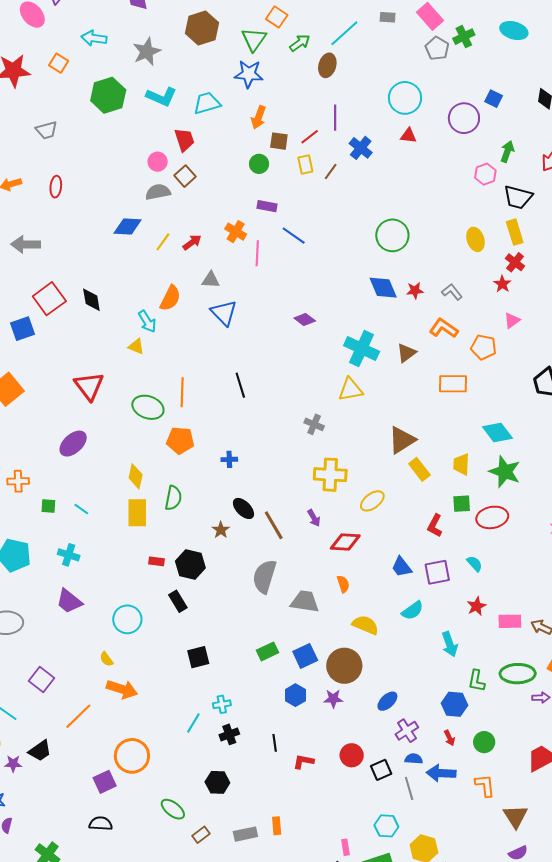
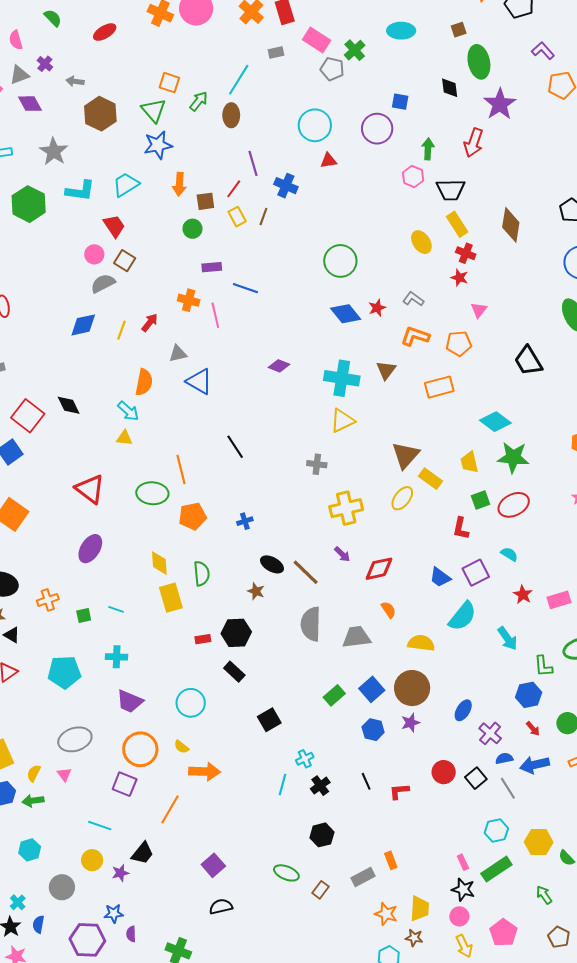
yellow ellipse: (372, 501) -> (402, 498), moved
cyan semicircle: (412, 611) -> (462, 616), size x1.4
orange circle: (132, 756) -> (140, 749), moved

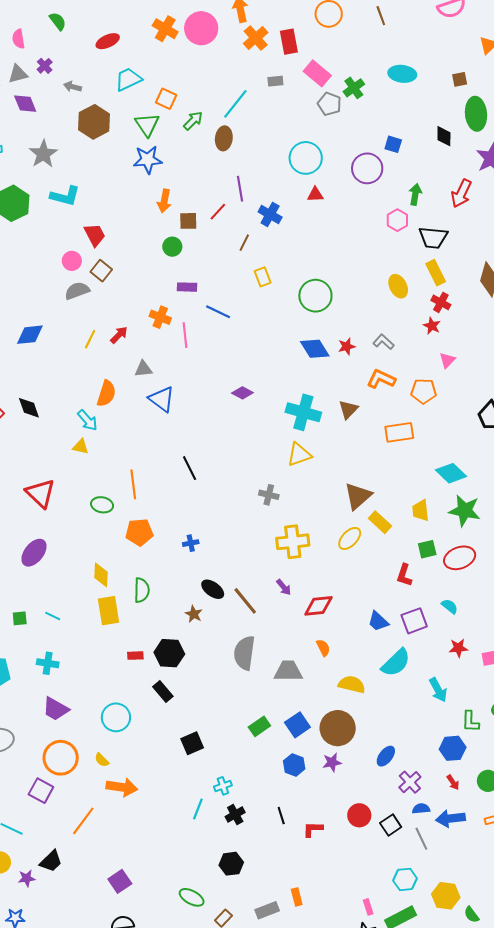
cyan trapezoid: (126, 185) -> (128, 79), moved
yellow rectangle: (237, 217) -> (263, 277), moved
blue diamond: (83, 325) -> (30, 335), moved
green ellipse: (152, 493) -> (102, 505), size x0.7
red star: (523, 595) -> (458, 648), turned 30

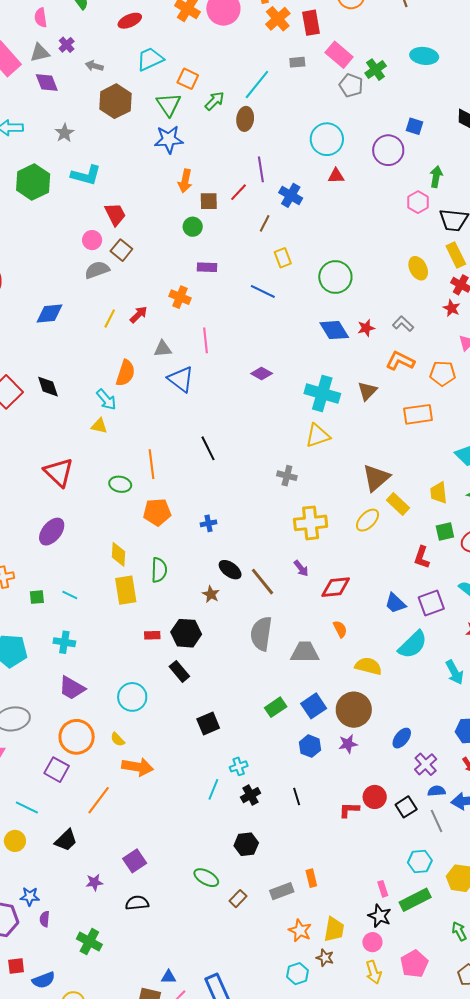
gray star: (43, 154) -> (64, 133), size x0.7
blue line: (218, 312) -> (263, 291), moved
pink line: (185, 335) -> (205, 340), moved
red L-shape: (313, 829) -> (349, 810), moved
purple star: (27, 878) -> (94, 882), moved

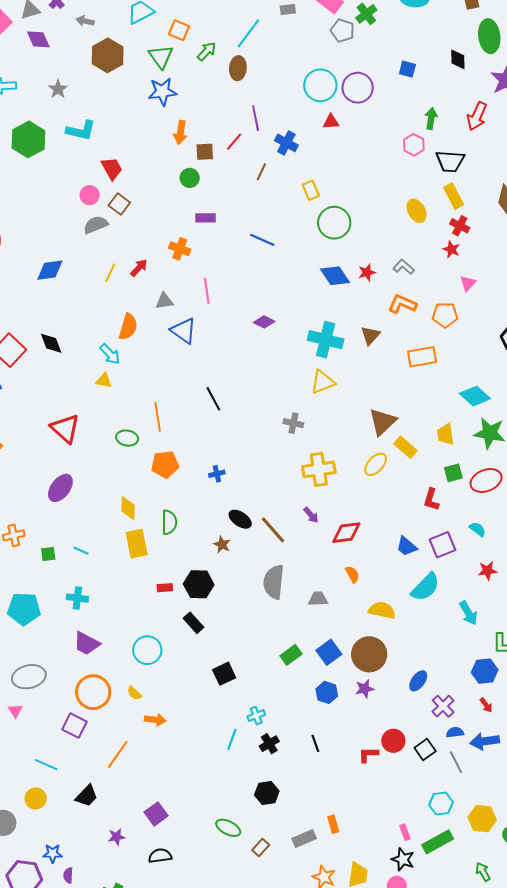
purple circle: (388, 150) -> (358, 88), moved
yellow rectangle: (283, 258) -> (311, 190), moved
gray trapezoid: (305, 652) -> (318, 599), size x0.7
orange arrow: (138, 767) -> (155, 720), size x0.7

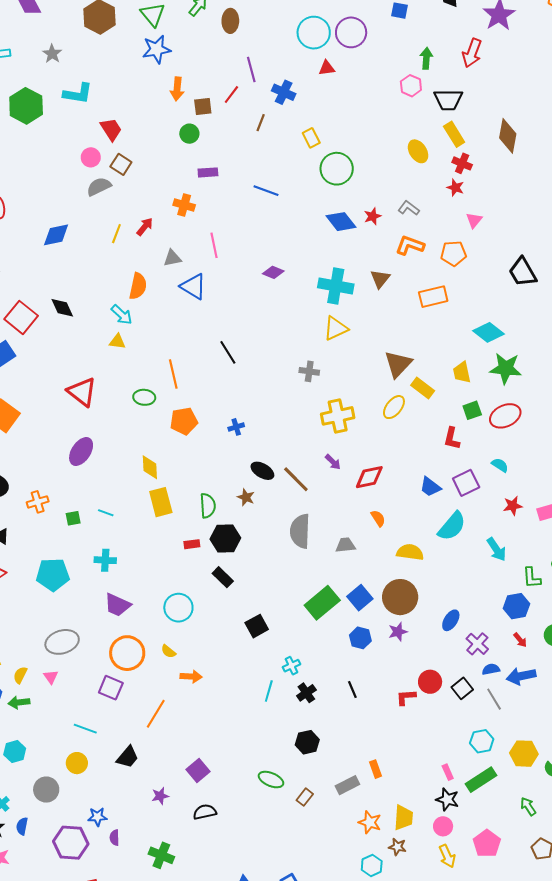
green semicircle: (169, 522) -> (208, 506), moved
green rectangle: (291, 655) -> (322, 603), size x1.6

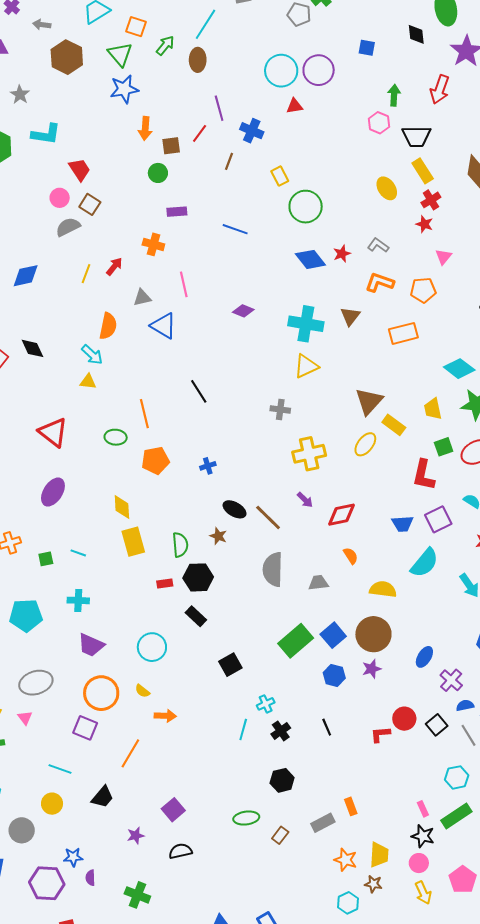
red cross: (462, 163) -> (431, 200), turned 36
red L-shape: (452, 438) -> (424, 475), size x1.4
blue trapezoid: (430, 487) -> (402, 524), turned -40
green ellipse: (271, 780) -> (246, 818), turned -30

